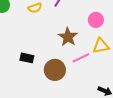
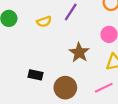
pink line: (81, 58) -> (104, 88), moved

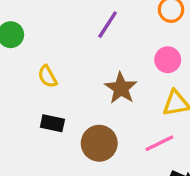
yellow semicircle: (44, 22) -> (47, 76), moved, turned 80

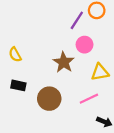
purple line: (108, 25) -> (77, 20), moved
pink circle: (168, 60) -> (85, 45), moved

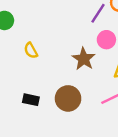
black rectangle: (18, 85) -> (31, 100), moved

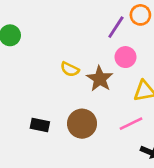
yellow semicircle: (31, 50) -> (70, 69), moved, turned -35

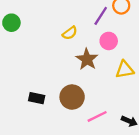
yellow semicircle: (70, 69) -> (70, 33), moved, turned -63
pink line: (131, 124) -> (97, 116), moved

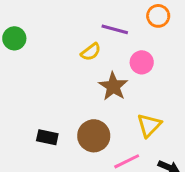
purple line: (101, 16) -> (115, 29), moved, turned 72
yellow triangle: (125, 70) -> (149, 125), moved, turned -36

